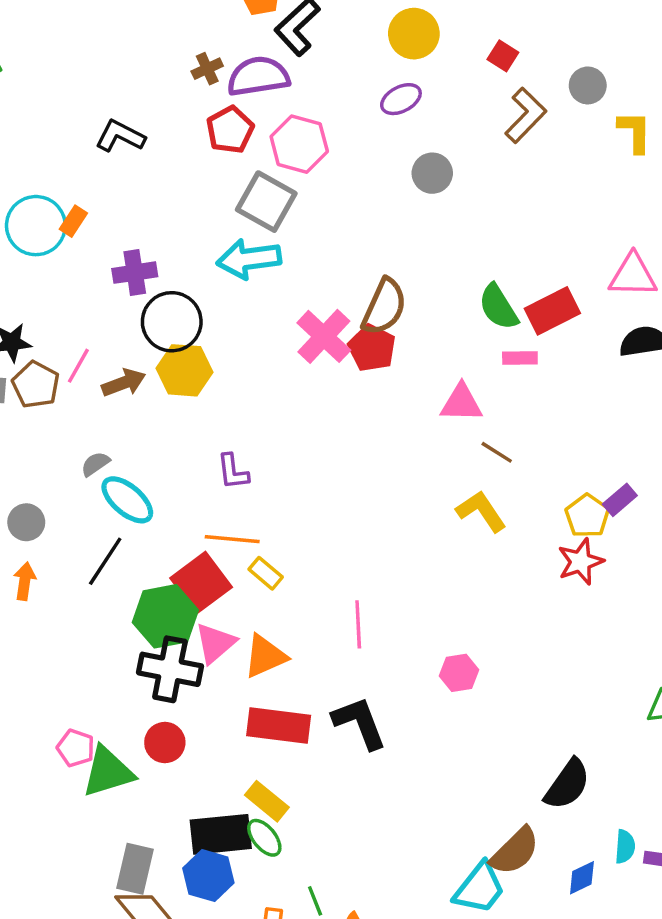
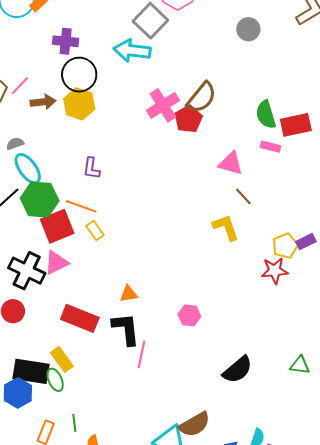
green hexagon: (165, 616) -> (40, 200), moved
pink line: (358, 624) -> (142, 354), moved
orange triangle: (265, 656) -> (129, 294), moved, size x0.7
black semicircle: (567, 784) -> (238, 370), moved

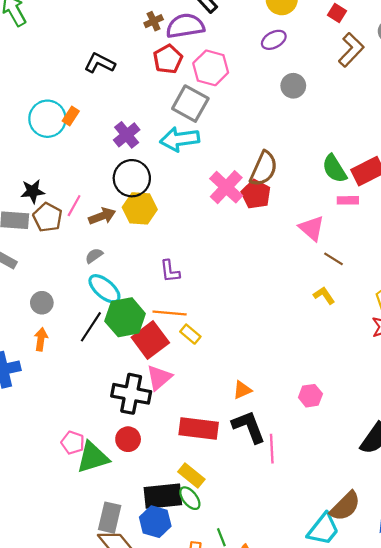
purple cross: (66, 41) -> (127, 135), moved, turned -30
gray semicircle: (15, 144) -> (94, 256), moved
pink triangle: (231, 163) -> (312, 228), turned 40
yellow L-shape: (226, 227) -> (324, 295), size x0.7

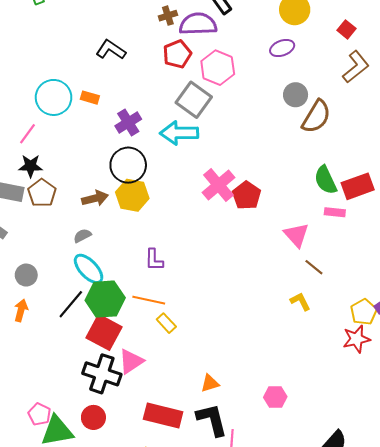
orange rectangle: (71, 116) -> (90, 98), moved, turned 66
brown semicircle: (264, 169) -> (316, 117), moved
pink line: (74, 206) -> (27, 134), moved
red square: (150, 340) -> (104, 332), moved, turned -32

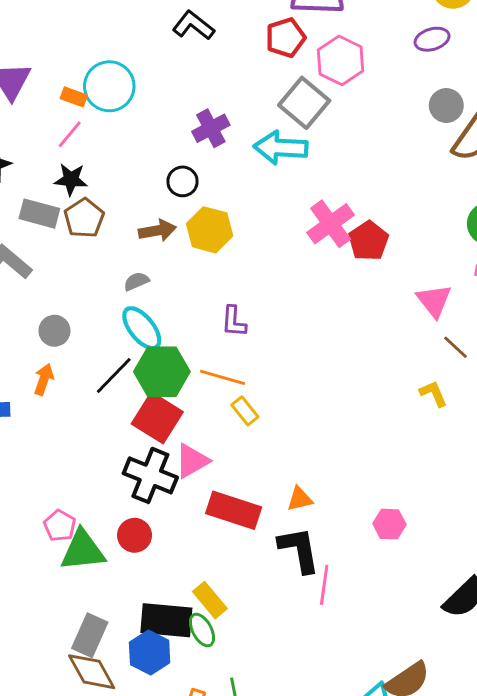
orange rectangle: (90, 98) -> (74, 97), moved
black circle: (128, 165) -> (183, 181), moved, size x0.6
red rectangle: (163, 415) -> (234, 510), moved

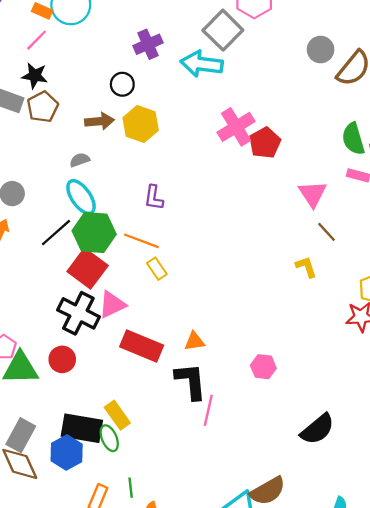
gray circle: (446, 106) -> (321, 50), moved

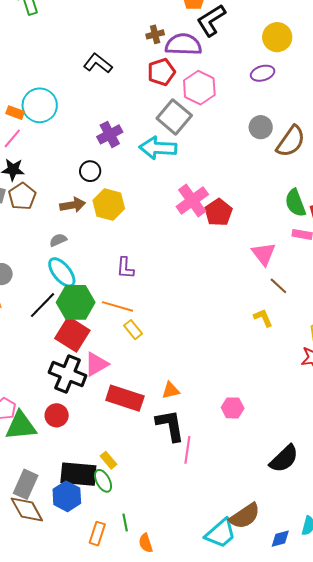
yellow rectangle: (117, 415) -> (108, 460), size x0.7

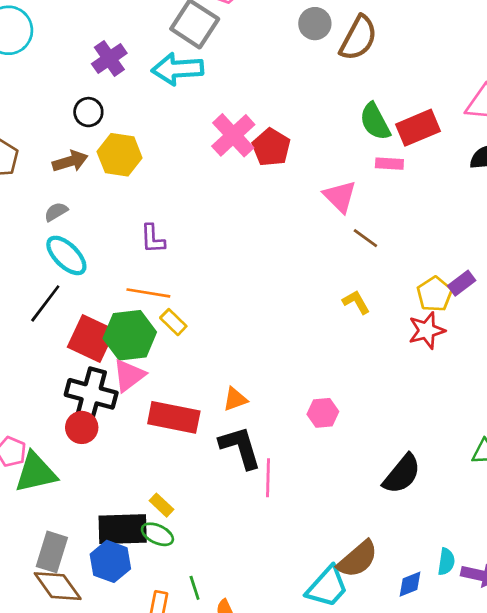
green hexagon: (76, 302) -> (130, 335), moved
yellow L-shape: (263, 318) -> (356, 302), moved
red circle: (57, 415) -> (82, 427), moved
green ellipse: (103, 481) -> (157, 534), turned -30

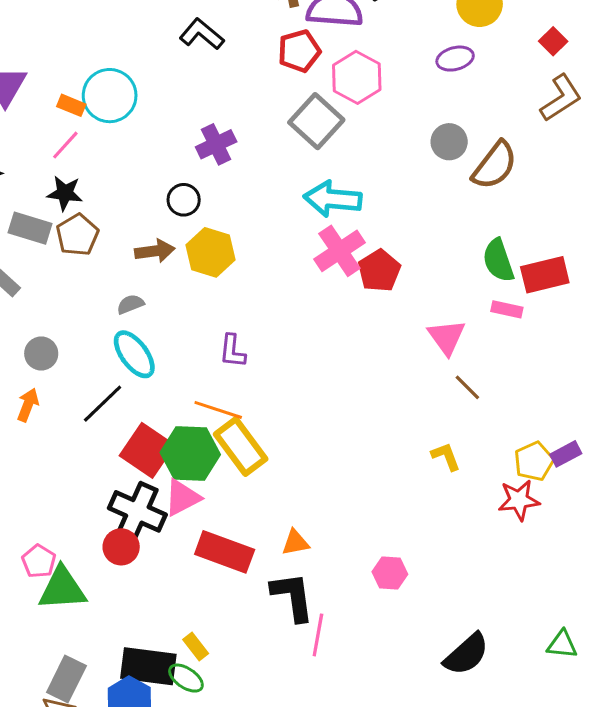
cyan arrow: (178, 69) -> (333, 199), moved
yellow rectangle: (173, 322) -> (241, 447), size x1.8

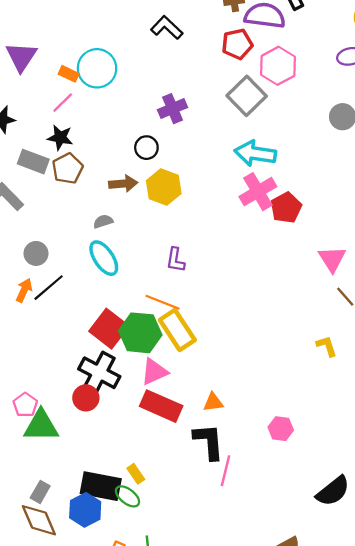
black line: (103, 404) -> (49, 288), moved
pink triangle: (182, 498) -> (154, 372), moved
gray rectangle: (66, 679) -> (40, 492), size x0.7

